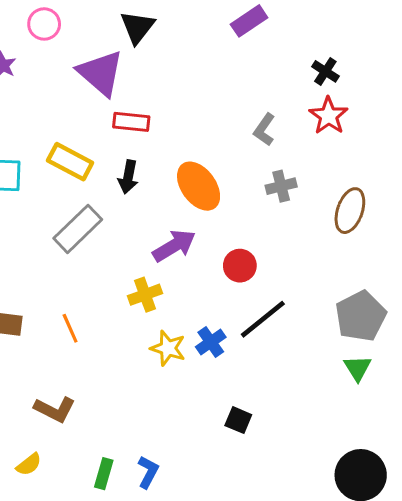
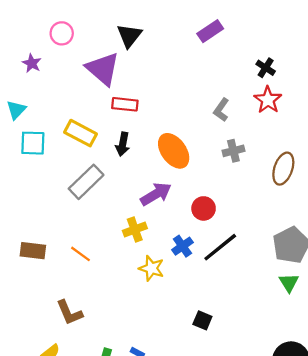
orange line: (70, 328) -> (81, 254), turned -30
blue cross: (211, 342) -> (182, 246), moved
brown L-shape: (55, 409) -> (69, 313), turned 40

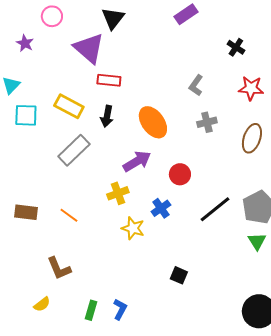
red star: (268, 100) -> (251, 88), moved, turned -30
black line: (220, 247) -> (215, 209), moved

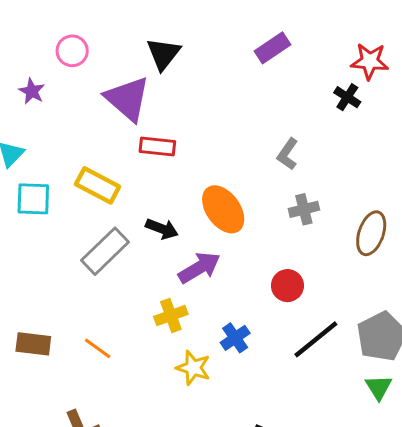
red star: (251, 88) -> (370, 61), moved
black arrow: (107, 116) -> (162, 229), moved, turned -80
red circle: (180, 174) -> (287, 286), moved

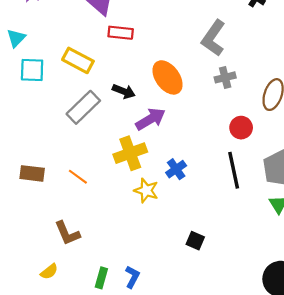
gray L-shape: (287, 154) -> (213, 38), size x1.6
red circle: (287, 286) -> (241, 128), moved
yellow cross: (171, 315) -> (130, 153), size x1.4
black line: (316, 339) -> (234, 170), turned -63

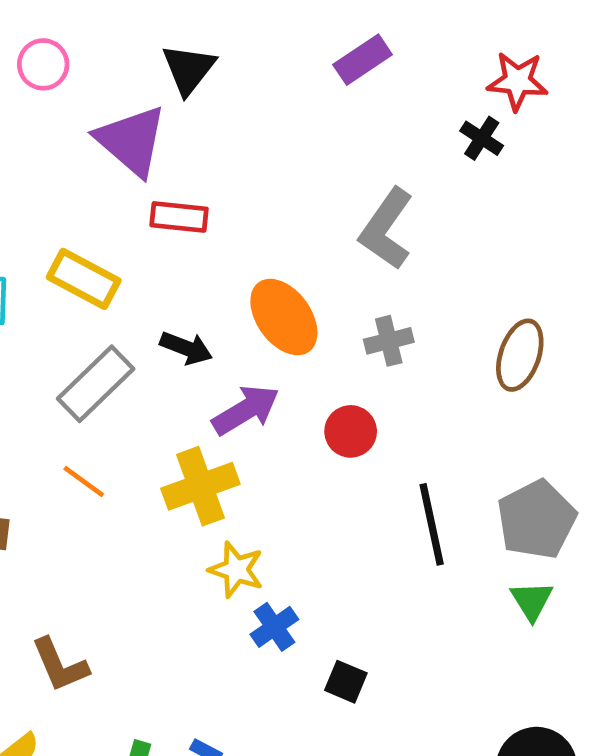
gray cross: (225, 77) -> (389, 341), moved
red circle: (241, 128) -> (351, 431), moved
blue cross: (176, 169) -> (274, 627), moved
orange line: (78, 177) -> (84, 481), moved

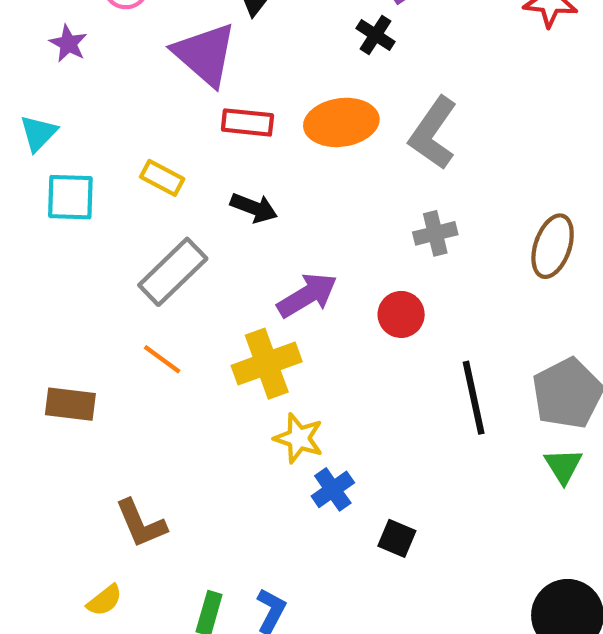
black cross: (482, 138) -> (375, 35), moved
yellow rectangle: (84, 279) -> (162, 178), size x0.7
orange ellipse: (284, 317) -> (341, 122), moved, turned -62
black arrow: (186, 348) -> (254, 208), moved

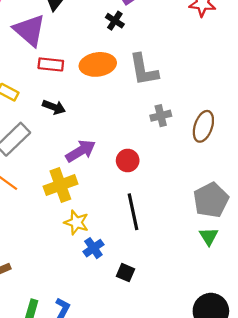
gray L-shape: (433, 133) -> (144, 70), turned -45
gray cross: (435, 233) -> (161, 116), moved
black line: (474, 398) -> (133, 212), moved

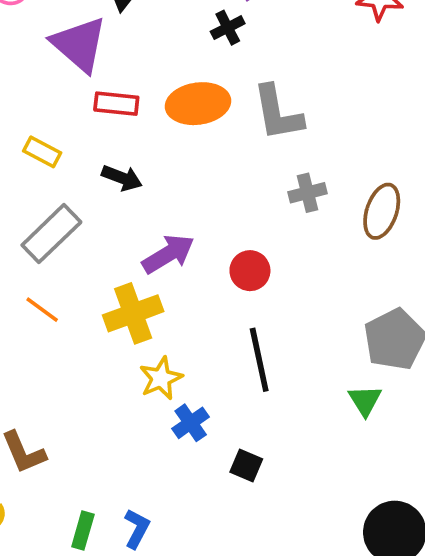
black cross: (115, 21) -> (228, 28), turned 30
yellow star: (76, 222) -> (161, 378), turned 30
green triangle: (209, 236) -> (365, 401), moved

